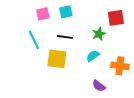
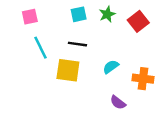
pink square: (43, 14) -> (30, 17), moved
red square: (116, 18) -> (138, 21), turned -30
green star: (99, 34) -> (107, 14), moved

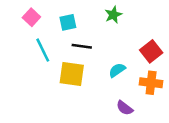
cyan square: (79, 14) -> (68, 22), moved
pink square: (30, 17) -> (31, 17), turned -35
red square: (138, 21) -> (151, 51), moved

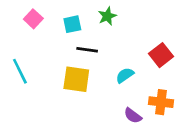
green star: (113, 15) -> (107, 16), moved
cyan line: (43, 50) -> (20, 71), moved
orange cross: (151, 83) -> (161, 102), moved

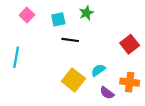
cyan line: (20, 71) -> (16, 57), turned 36
cyan semicircle: (125, 75) -> (98, 70), moved
yellow square: (76, 79) -> (73, 80), moved, turned 30

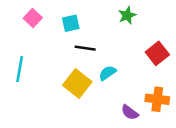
green star: (86, 13) -> (127, 15), moved
cyan semicircle: (98, 70) -> (107, 73), moved
yellow square: (73, 80) -> (77, 84), moved

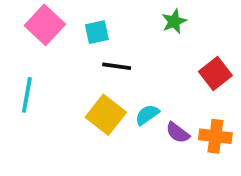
pink square: (33, 18) -> (45, 25), size x1.5
cyan semicircle: (107, 73) -> (147, 115), moved
purple semicircle: (130, 112) -> (178, 133), moved

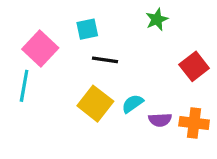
pink square: (45, 25) -> (40, 49), moved
purple semicircle: (178, 133) -> (160, 120), turned -40

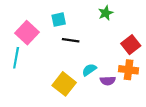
yellow square: (95, 104) -> (64, 84), moved
orange cross: (194, 123) -> (129, 70), moved

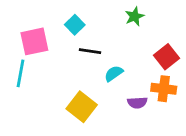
cyan square: (59, 20) -> (75, 25), turned -32
pink square: (27, 33) -> (34, 41), turned 35
cyan semicircle: (89, 70) -> (114, 73), moved

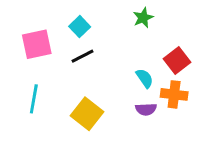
black line: (90, 51) -> (83, 56), moved, turned -35
cyan line: (20, 73) -> (34, 99), moved
cyan semicircle: (114, 73) -> (145, 78), moved, turned 90

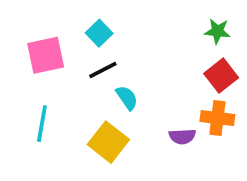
green star: (143, 18) -> (217, 31), moved, turned 30
cyan semicircle: (145, 78) -> (127, 98), moved

